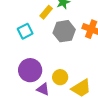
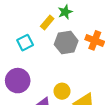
purple circle: (30, 70) -> (18, 81), moved

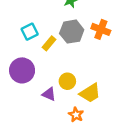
yellow rectangle: (47, 23) -> (49, 43), moved

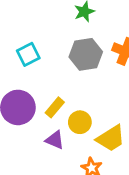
yellow rectangle: (49, 43) -> (55, 107), moved

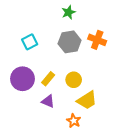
yellow circle: (80, 122) -> (74, 80), moved

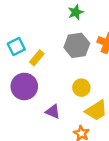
cyan square: (30, 42) -> (16, 47), moved
yellow rectangle: (48, 79) -> (37, 58), moved

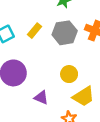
yellow rectangle: (37, 58) -> (34, 31), moved

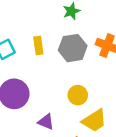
yellow rectangle: (34, 31) -> (38, 46), turned -48

